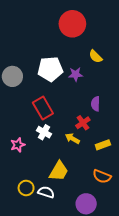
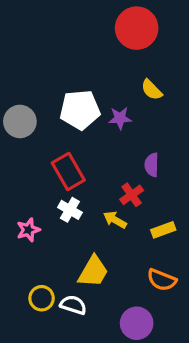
red circle: (72, 24) -> (137, 28), moved

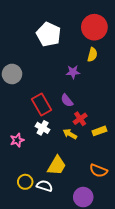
red circle: (137, 28) -> (94, 27), moved
yellow semicircle: (152, 90) -> (92, 55), turned -120
white pentagon: (80, 110) -> (49, 34), moved, turned 30
purple semicircle: (152, 165) -> (67, 100), moved, turned -40
yellow rectangle: (163, 230) -> (99, 131), moved

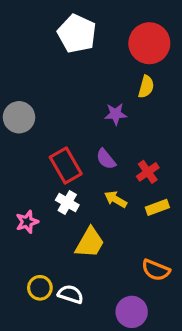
white pentagon: (49, 34) -> (77, 34), moved
red cross: (80, 119) -> (148, 172), moved
yellow arrow: (70, 134) -> (116, 199), moved
yellow trapezoid: (57, 166) -> (90, 243), moved

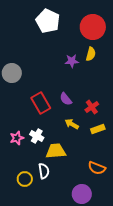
purple star: (116, 114) -> (72, 61), moved
white cross: (67, 203) -> (37, 136), moved
yellow trapezoid: (90, 243) -> (56, 151), turned -125
white semicircle: (71, 294) -> (44, 171), moved, turned 63

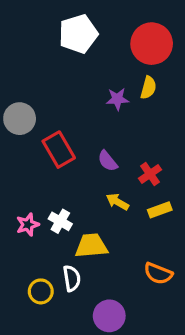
white pentagon: (48, 21) -> (78, 34), turned 30
red rectangle: (41, 103) -> (59, 150), moved
purple circle: (82, 194) -> (109, 316), moved

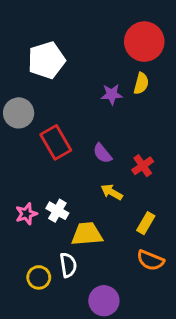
white pentagon: (78, 34) -> (47, 60), moved
yellow rectangle: (160, 210) -> (146, 223), moved, turned -40

